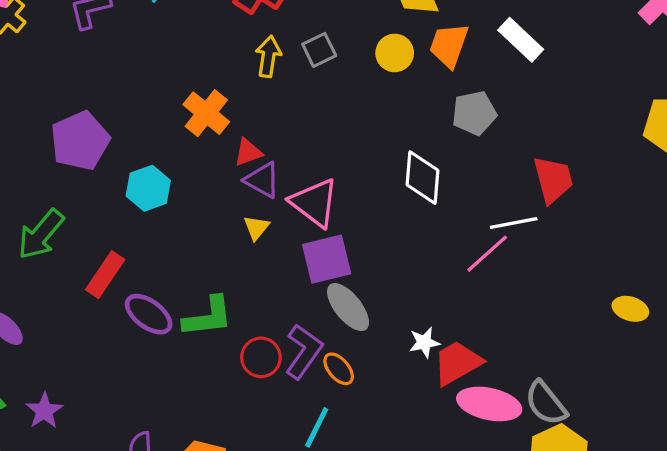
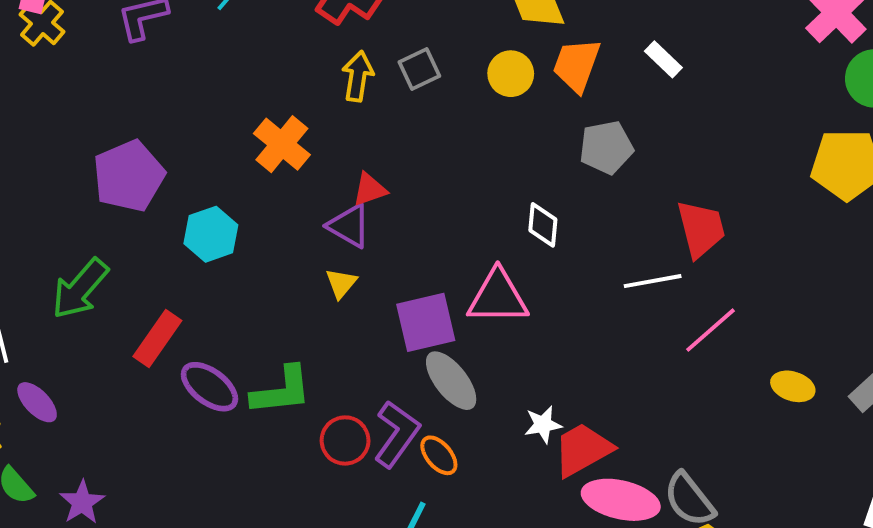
white rectangle: (521, 40) -> (663, 59), size x0.7
red triangle: (248, 152) -> (370, 189), moved
white diamond: (423, 178) -> (543, 225), size x0.7
pink triangle: (314, 203) -> (498, 297), moved, turned -38
pink line: (487, 254) -> (711, 330), moved

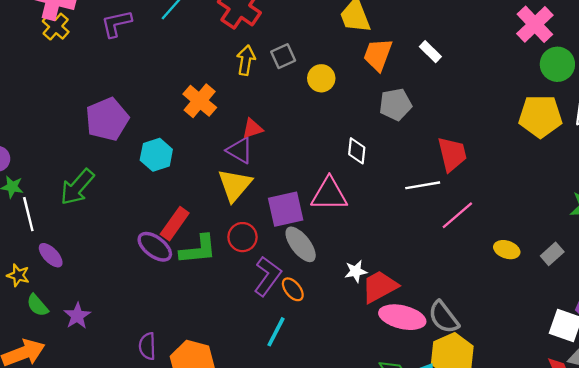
yellow circle: (511, 74) -> (321, 78), moved
yellow triangle: (341, 283) -> (235, 185), size x1.8
red rectangle: (157, 338) -> (175, 224), moved
red circle: (345, 440) -> (242, 237), moved

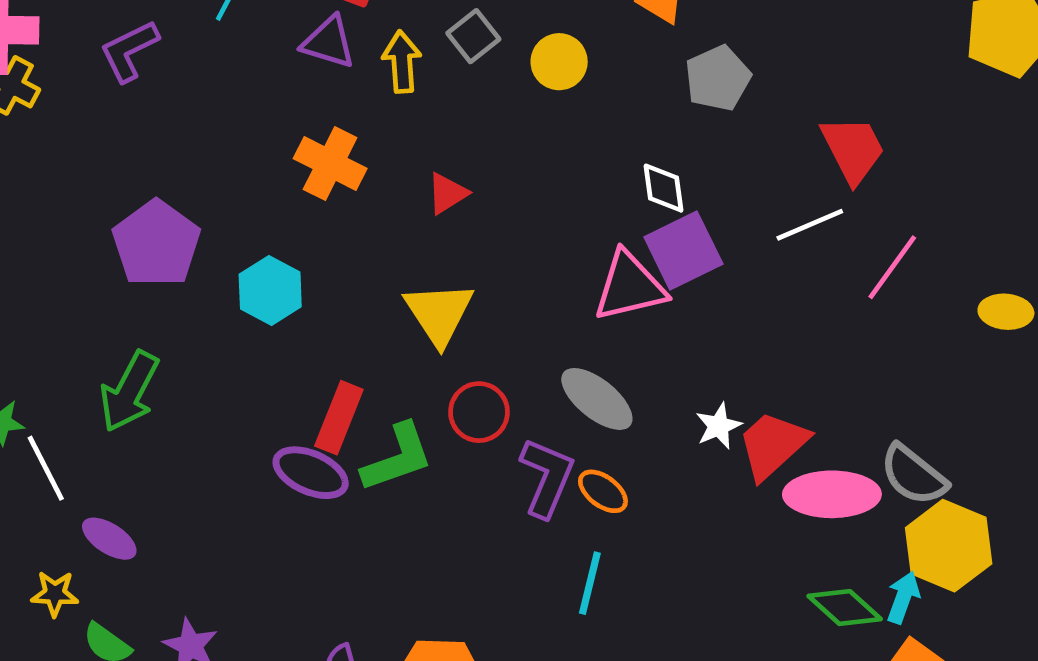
purple triangle: (240, 150) -> (329, 42), moved
purple square: (286, 209) -> (683, 251), moved

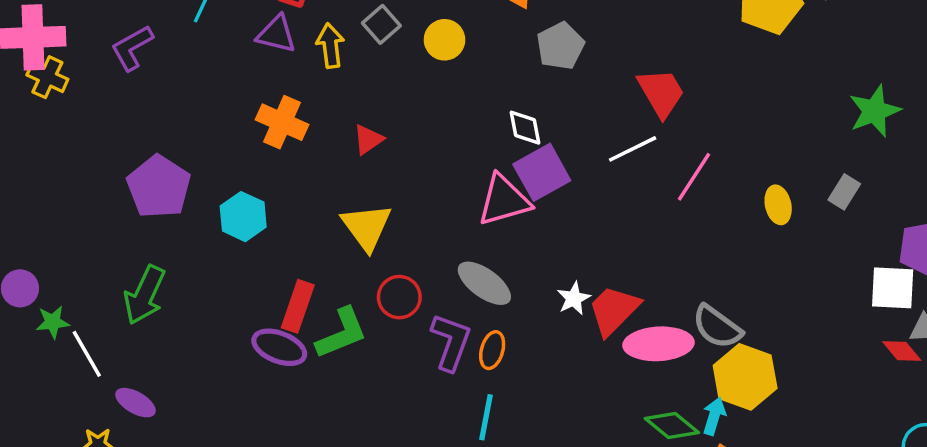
yellow ellipse: (1006, 312) -> (778, 205), turned 75
orange ellipse: (603, 491) -> (492, 350), turned 72

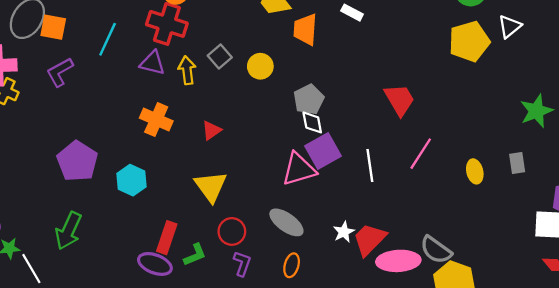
gray pentagon: (560, 46) -> (309, 99), moved
white line: (633, 149) -> (370, 165), moved, turned -72
gray rectangle: (844, 192) -> (517, 163), turned -40
green L-shape: (342, 333) -> (195, 255), size x0.7
purple L-shape: (451, 342) -> (242, 264), moved, size x0.7

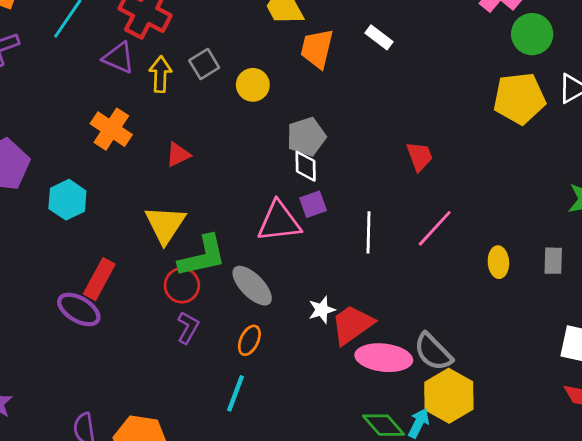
red trapezoid: (399, 100) -> (420, 156), size x0.7
purple square: (323, 151) -> (313, 204), size x0.6
green L-shape: (195, 255) -> (202, 256), moved, size x1.6

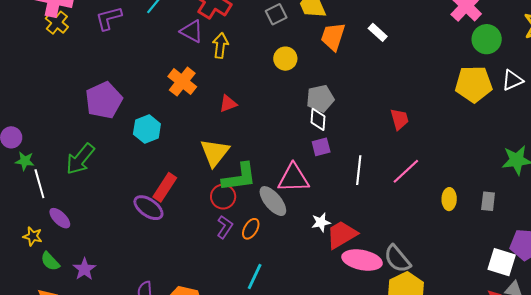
gray square: (204, 64) -> (276, 14), moved
pink triangle: (279, 222) -> (293, 178), moved
orange ellipse: (249, 340) -> (251, 229), moved

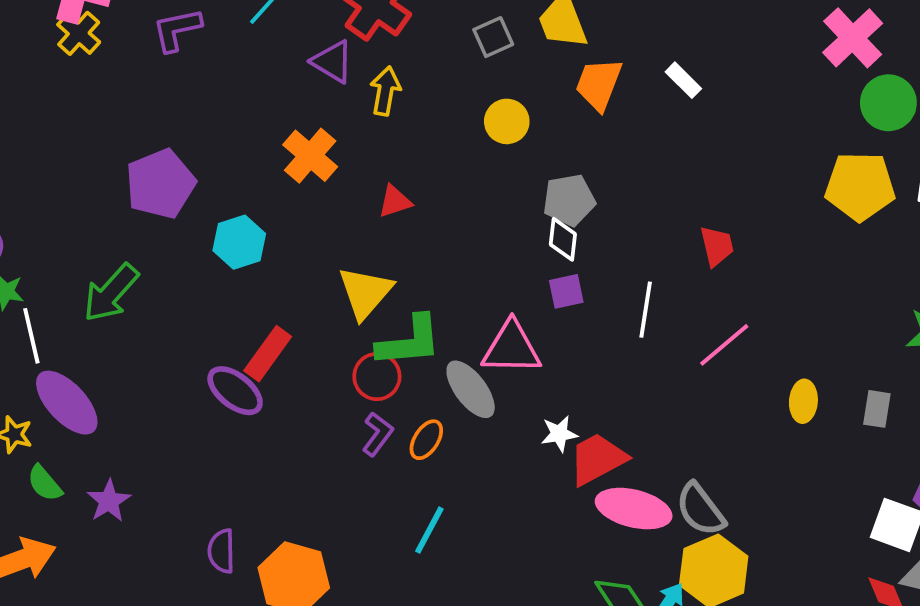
white line: (359, 170) -> (646, 310), moved
purple ellipse: (60, 218) -> (67, 403), size x1.6

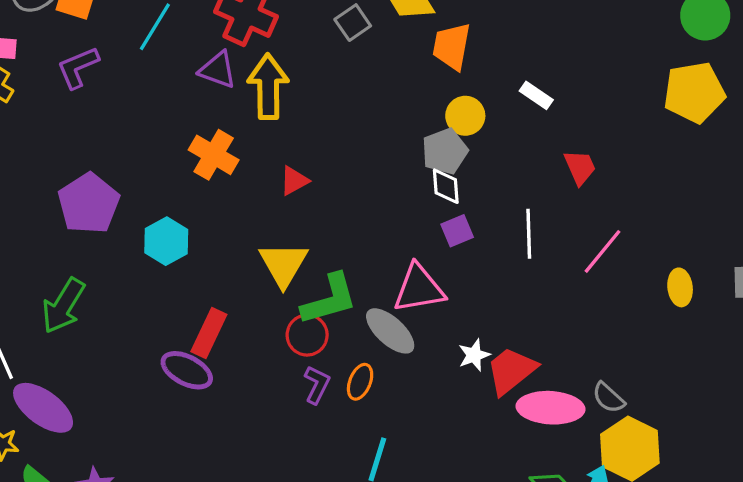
white rectangle: (683, 80) -> (536, 95), moved
yellow arrow: (385, 91) -> (268, 87), size x1.5
yellow circle: (507, 121) -> (465, 116), moved
gray semicircle: (700, 509) -> (608, 398), size x0.7

